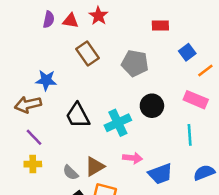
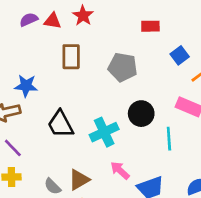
purple semicircle: (49, 19) -> (29, 20), turned -126
brown rectangle: (88, 53) -> (71, 57), turned 35
cyan line: (190, 135) -> (169, 139), moved
pink arrow: (132, 158) -> (120, 170), turned -144

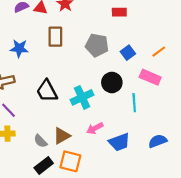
blue square: (180, 55) -> (128, 53), moved
blue star: (26, 86) -> (19, 48), moved
pink arrow: (120, 170) -> (95, 128), turned -70

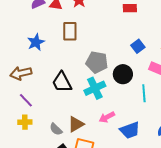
gray pentagon: (97, 45) -> (97, 62), moved
blue star: (19, 48) -> (36, 42), turned -30

